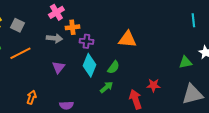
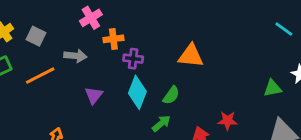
cyan line: (193, 20) -> (284, 29), turned -48
gray arrow: (54, 38) -> (75, 56), moved

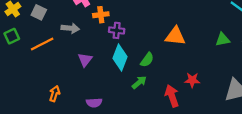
orange triangle: (191, 56) -> (175, 36), moved
green triangle: (273, 88) -> (223, 39), moved

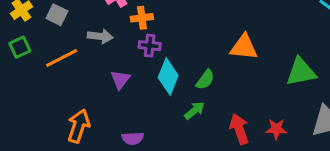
purple cross: (117, 30) -> (150, 46), moved
green triangle: (223, 39) -> (301, 72), moved, size x1.5
red star: (192, 80) -> (276, 129), moved
orange arrow: (55, 94) -> (79, 126), size x1.5

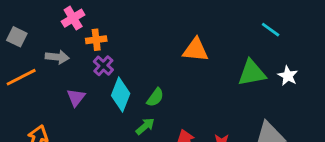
purple cross: (150, 46) -> (103, 66), turned 36
orange triangle: (244, 47) -> (196, 50), moved
green triangle: (301, 72) -> (252, 73), moved

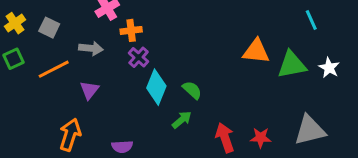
cyan line: (271, 30) -> (311, 20), turned 30
orange triangle: (196, 50) -> (256, 51), moved
purple triangle: (76, 97) -> (89, 90), moved
green semicircle: (155, 97) -> (192, 90), turned -84

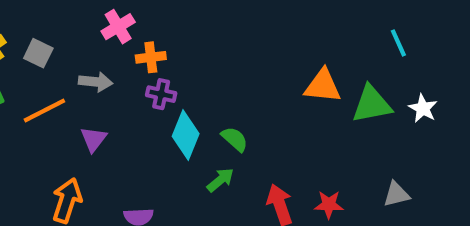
purple cross: (139, 57) -> (161, 94), turned -30
gray triangle: (310, 130) -> (396, 194), size x0.6

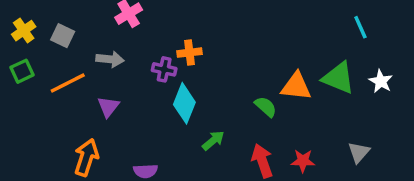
orange cross: (151, 57) -> (190, 53), moved
orange triangle: (323, 86) -> (296, 86), moved
green triangle: (372, 104) -> (338, 78), turned 33
green semicircle: (235, 139) -> (266, 107), moved
gray triangle: (396, 194) -> (359, 152), turned -35

